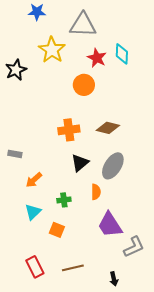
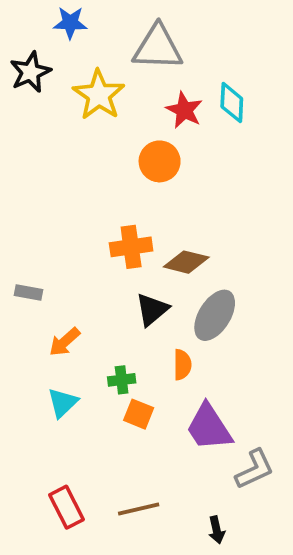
black star: (16, 70) -> (30, 72), moved
brown diamond: (108, 128) -> (186, 262), moved
orange square: (57, 230) -> (139, 414), moved

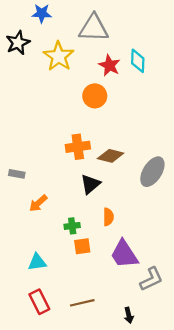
gray ellipse: (215, 315) -> (152, 172), moved
cyan triangle: (63, 403) -> (37, 262), moved, turned 36
orange square: (139, 414) -> (82, 246), turned -30

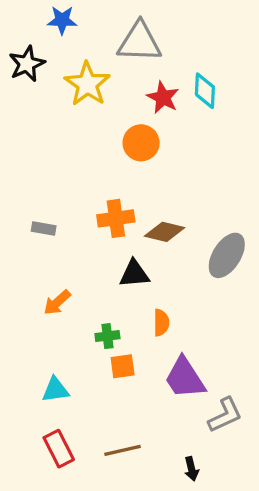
gray rectangle: (17, 174) -> (44, 229), moved
black triangle: (90, 184) -> (134, 274), turned 35

